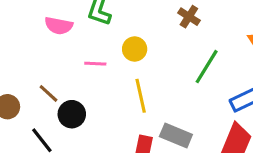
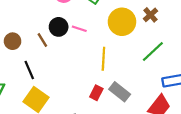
yellow circle: (135, 49) -> (122, 22), moved, size x1.6
black circle: (72, 114) -> (59, 27), moved

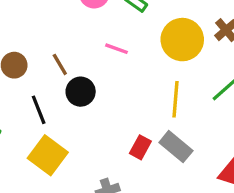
black circle: (59, 27) -> (81, 92), moved
yellow line: (103, 59) -> (176, 99), moved

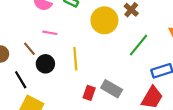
pink line: (117, 49) -> (50, 33), moved
yellow line: (176, 99) -> (75, 59), moved

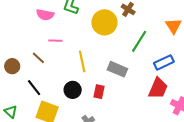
black circle: (45, 64) -> (73, 90), moved
gray rectangle: (112, 89) -> (117, 69), moved

